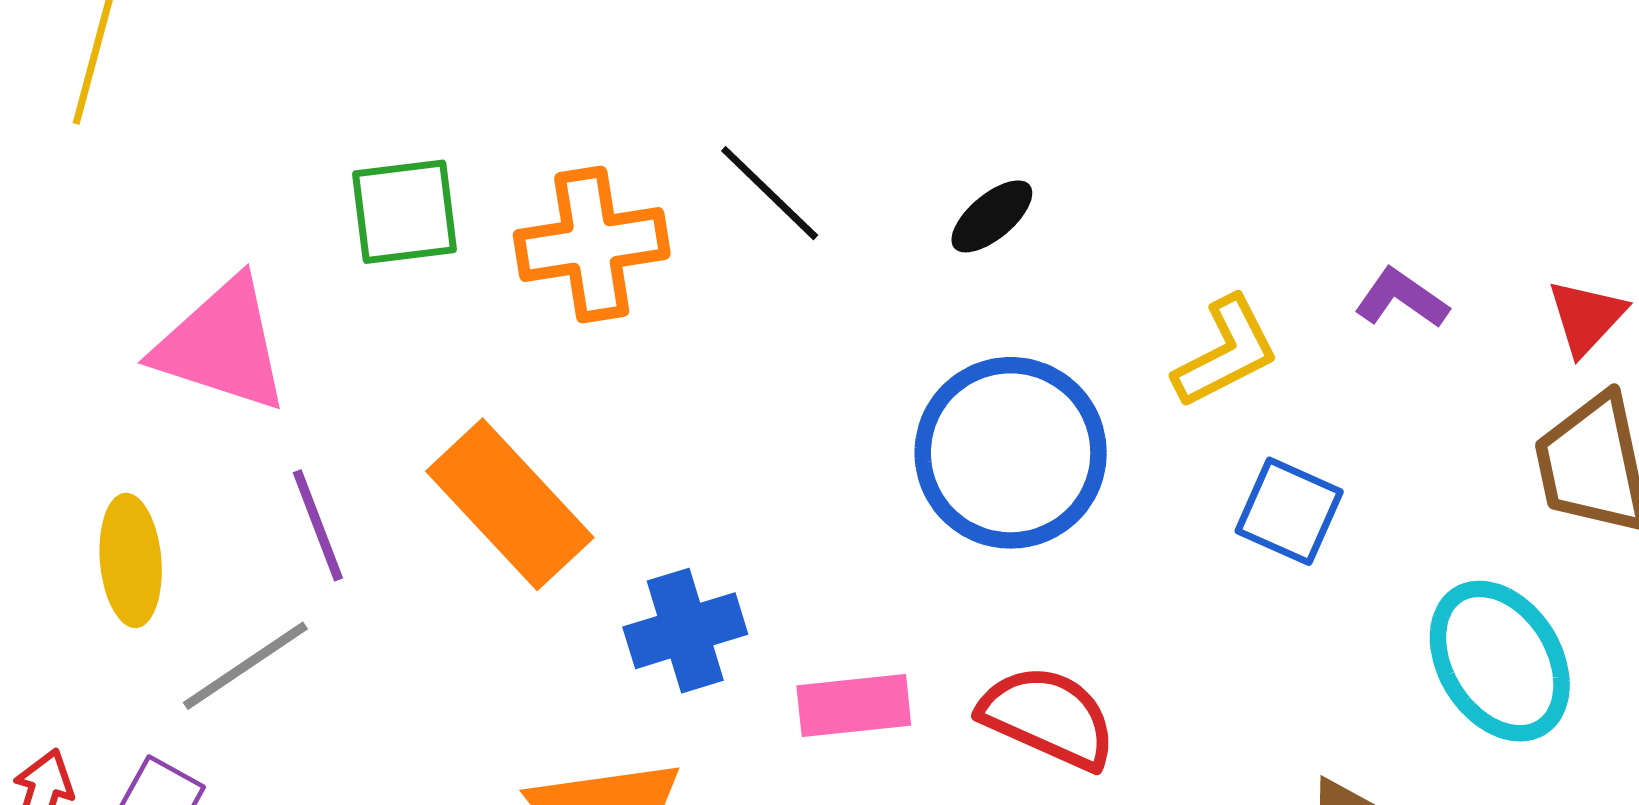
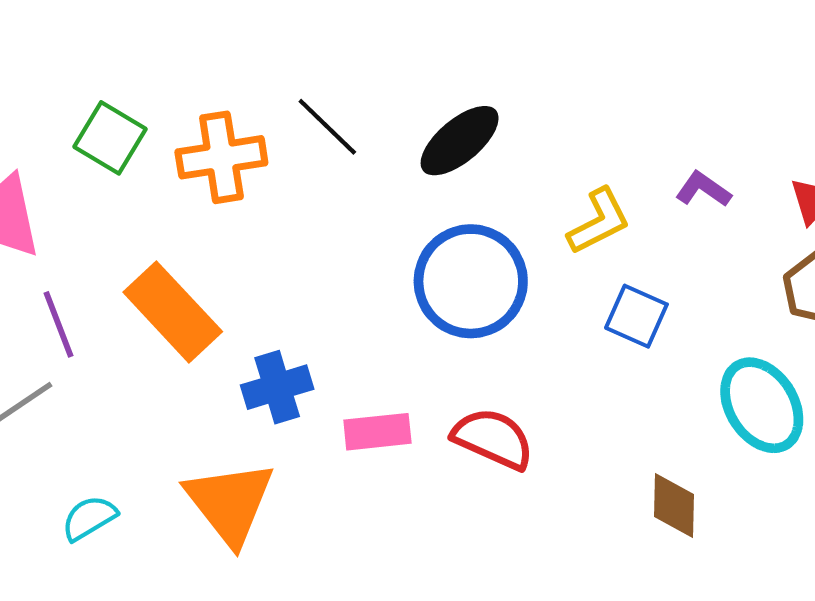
green square: (404, 212) -> (110, 138), turned 38
black ellipse: (992, 216) -> (460, 141), size x1.6

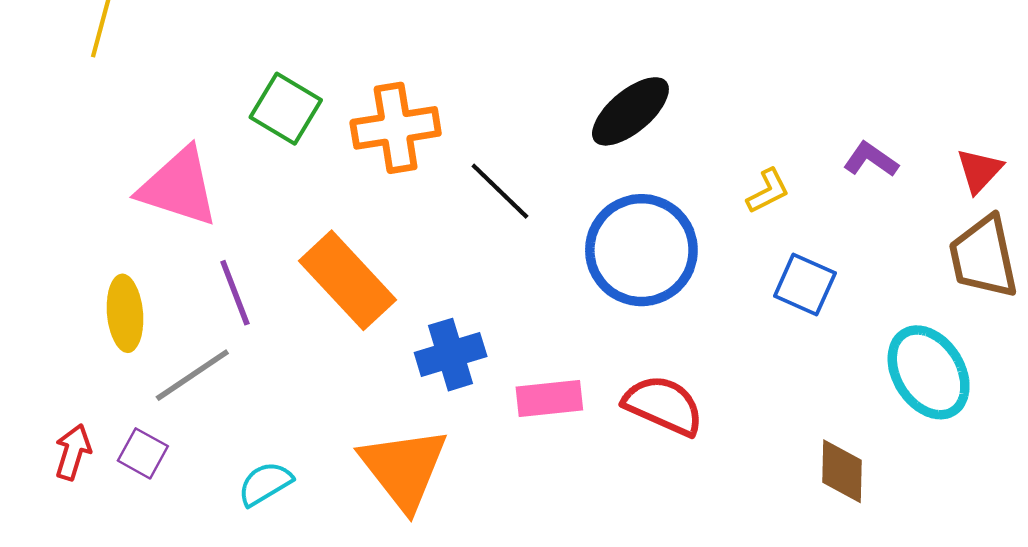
black line: (327, 127) -> (500, 191), moved
yellow L-shape: (599, 221) -> (768, 191), size x0.7

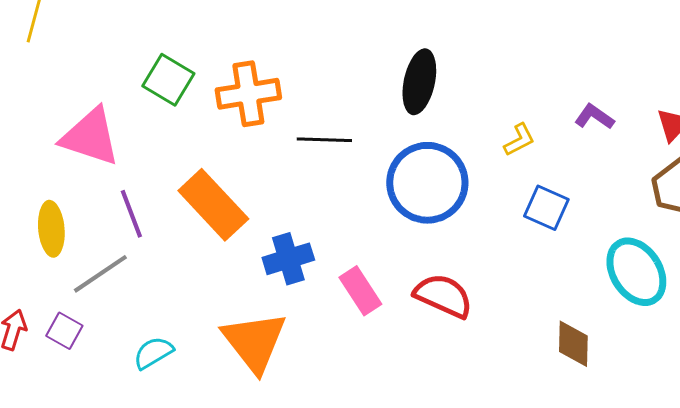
black ellipse: (630, 111) -> (419, 82), turned -38
black line: (500, 191) -> (324, 140), turned -42
pink rectangle: (549, 398) -> (360, 291), turned 63

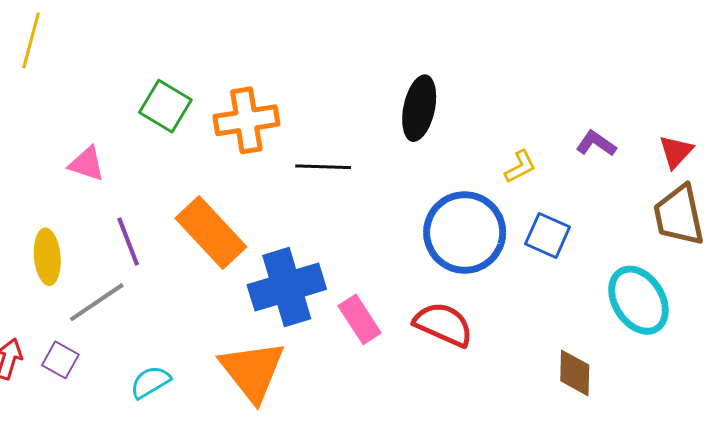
pink triangle: (90, 137) -> (87, 164), size x0.6
blue circle: (427, 183) -> (465, 232), moved
blue cross: (288, 259) -> (287, 287), size x1.5

